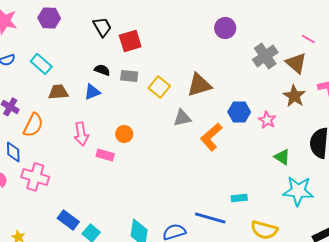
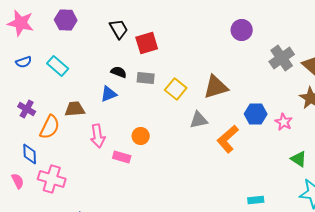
brown trapezoid: (58, 92) -> (75, 109), moved

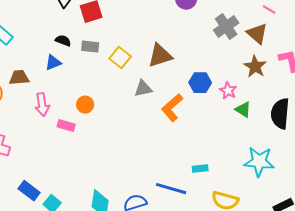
green triangle: (299, 159) -> (243, 110), moved

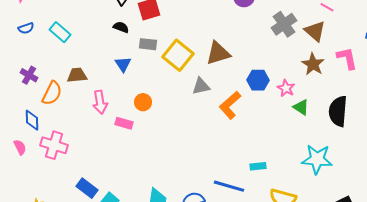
black semicircle: (63, 41) -> (121, 27), moved
yellow square: (120, 58) -> (178, 55), size x1.4
blue triangle: (53, 63) -> (123, 64), moved, turned -42

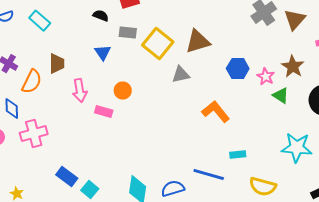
brown triangle: (315, 31) -> (295, 20), turned 30
brown star: (313, 64) -> (293, 67), moved
brown trapezoid: (77, 75) -> (57, 64), turned 95
orange L-shape: (230, 105) -> (216, 112), moved, turned 92
pink cross: (54, 145) -> (34, 134), turned -32

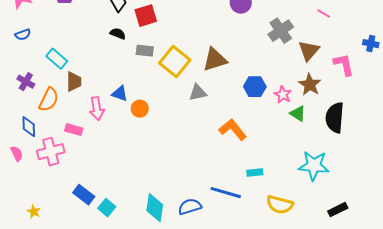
brown triangle: (295, 20) -> (309, 51), moved
cyan rectangle: (40, 21) -> (57, 59), moved
blue triangle: (103, 53) -> (120, 94), moved, turned -36
pink rectangle: (104, 112) -> (74, 130), moved

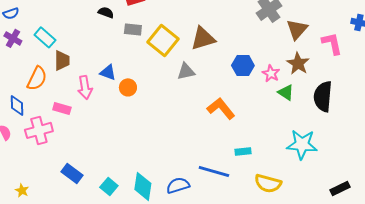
purple cross: (26, 82) -> (13, 38), moved
cyan square: (107, 208) -> (109, 186), moved
black rectangle: (338, 210) -> (340, 188), moved

